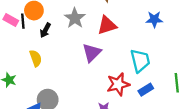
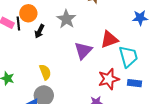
red triangle: (107, 25) -> (109, 39), moved
yellow semicircle: (36, 58) -> (45, 72), moved
blue rectangle: (146, 90) -> (134, 83), turned 40

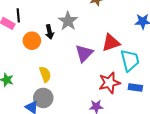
orange circle: (28, 13) -> (32, 41), moved
black line: (18, 24) -> (18, 15), moved
black arrow: (39, 31) -> (49, 32), moved, turned -40

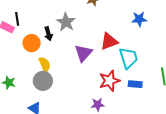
yellow semicircle: (45, 74) -> (45, 64), moved
gray circle: (43, 98) -> (43, 81), moved

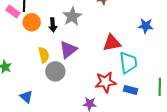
orange circle: (32, 43) -> (32, 22), moved
purple triangle: (83, 53) -> (68, 50), moved
gray circle: (43, 81) -> (55, 71), moved

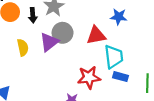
blue star: (146, 26) -> (119, 17), moved
gray circle: (55, 71) -> (63, 33), moved
blue rectangle: (130, 90) -> (120, 77), moved

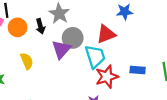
yellow semicircle: (23, 47) -> (27, 61), moved
cyan trapezoid: (114, 57) -> (95, 57), moved

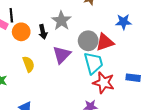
gray circle: (73, 38) -> (88, 41), moved
red star: (107, 77) -> (104, 83), turned 30

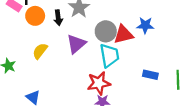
blue star: (123, 22) -> (145, 25), moved
yellow semicircle: (28, 64) -> (40, 51), turned -126
red star: (104, 83) -> (99, 83), moved, turned -30

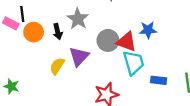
red triangle: (123, 34) -> (126, 42), turned 40
yellow semicircle: (40, 51) -> (57, 66), moved
cyan trapezoid: (109, 56) -> (134, 63), moved

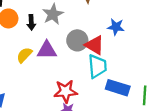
blue star: (148, 30) -> (116, 27), moved
purple triangle: (79, 57) -> (47, 50), turned 35
blue rectangle: (159, 80) -> (118, 88), size x1.5

